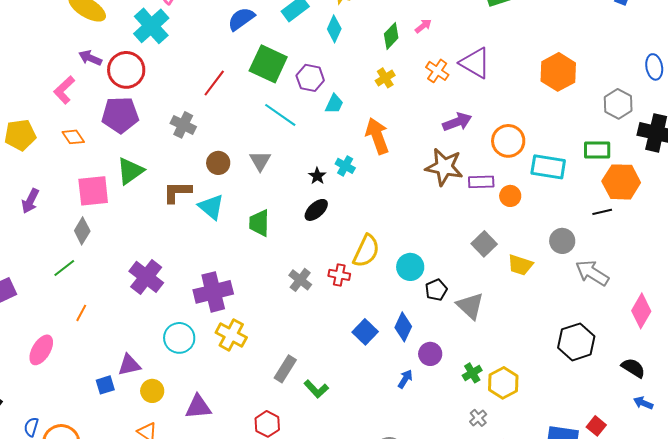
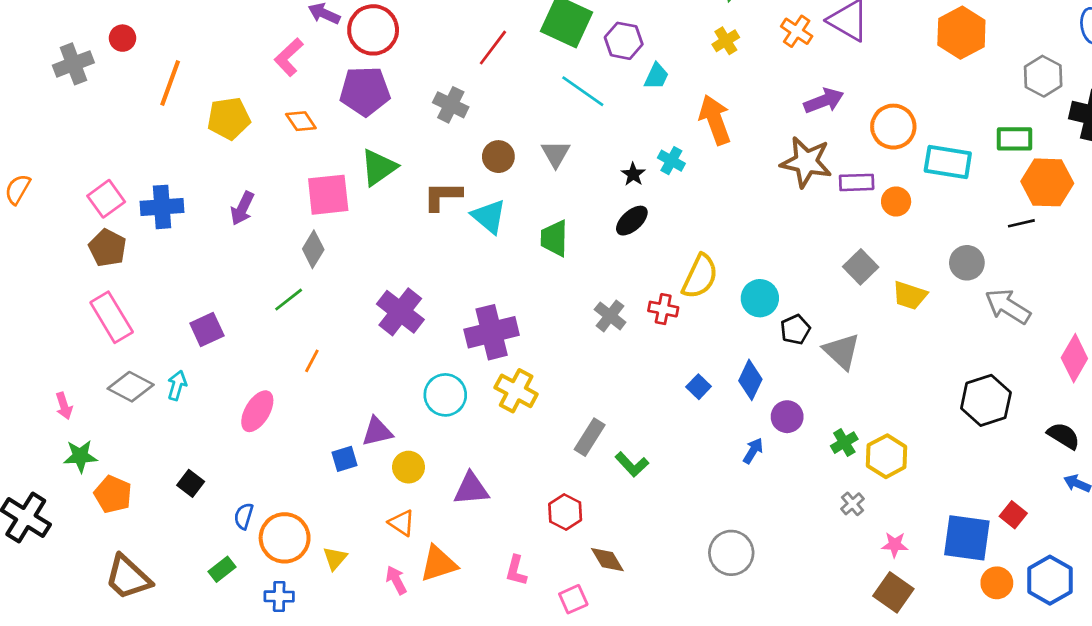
blue square: (365, 332) -> (699, 387), size x0.7

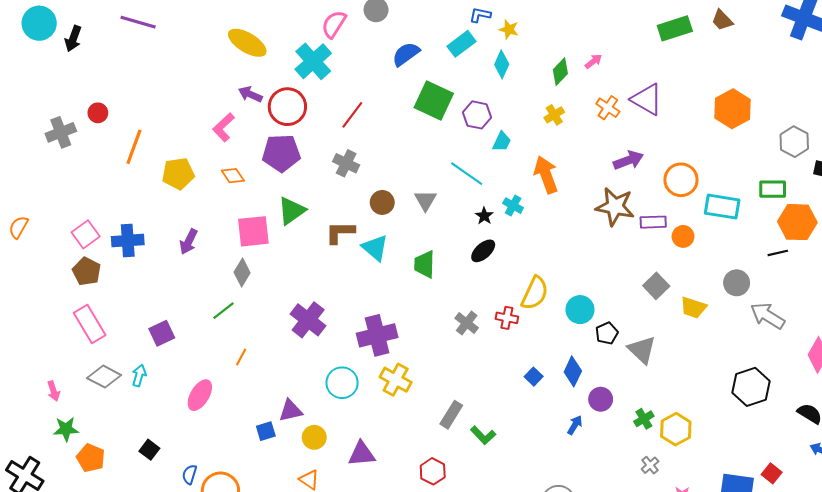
red line: (493, 48) -> (352, 115), moved
cyan line: (583, 91) -> (467, 174), moved

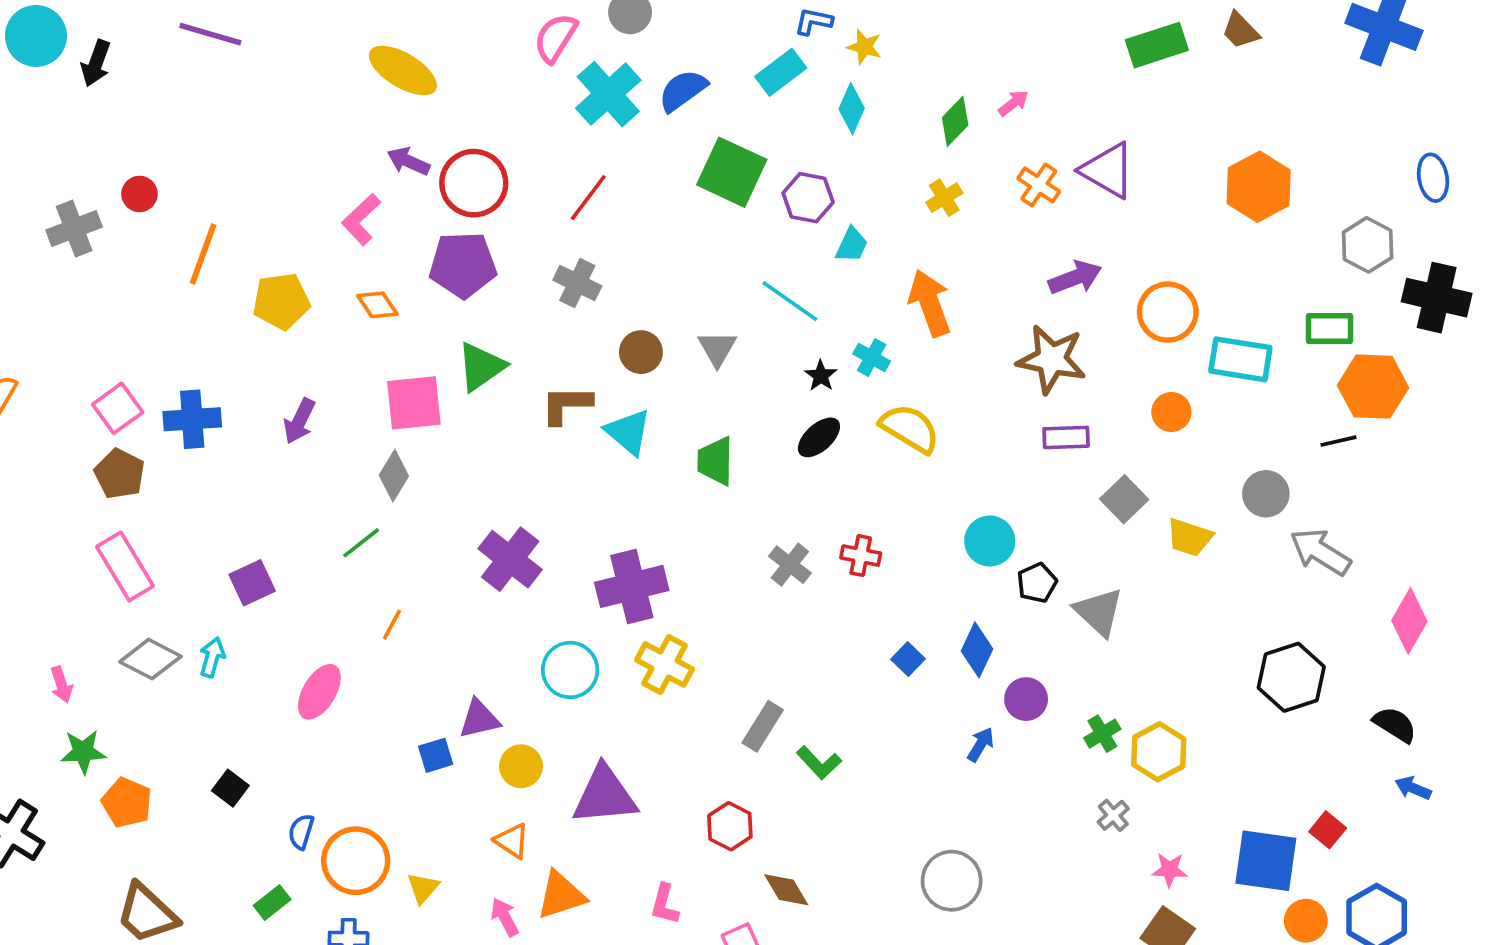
cyan cross: (313, 61) -> (608, 94), moved
purple rectangle: (653, 222) -> (1066, 437), moved
yellow semicircle: (535, 293) -> (910, 428), moved, turned -84
purple triangle: (362, 454) -> (605, 795), size x1.4

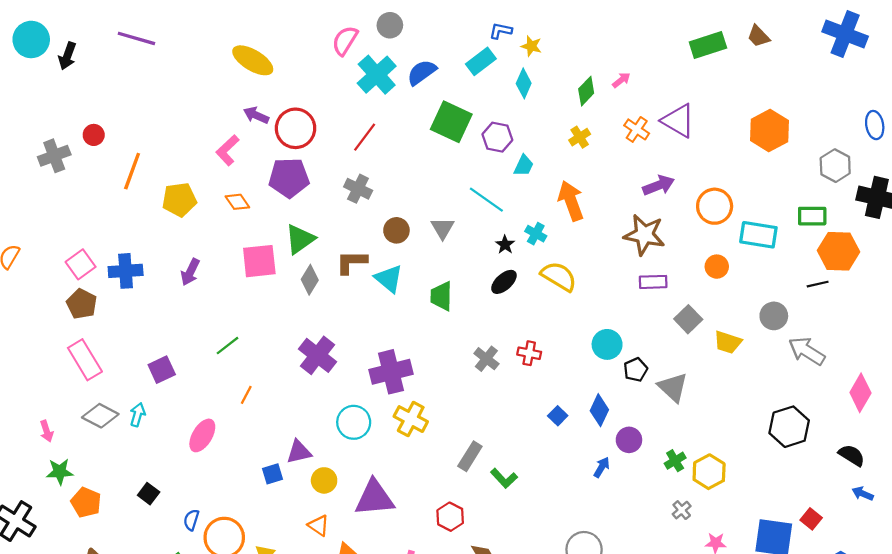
gray diamond: (394, 476) -> (310, 280), moved

